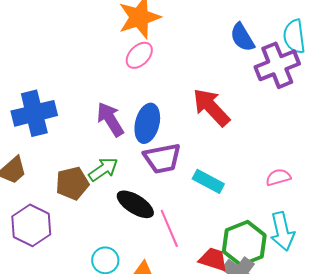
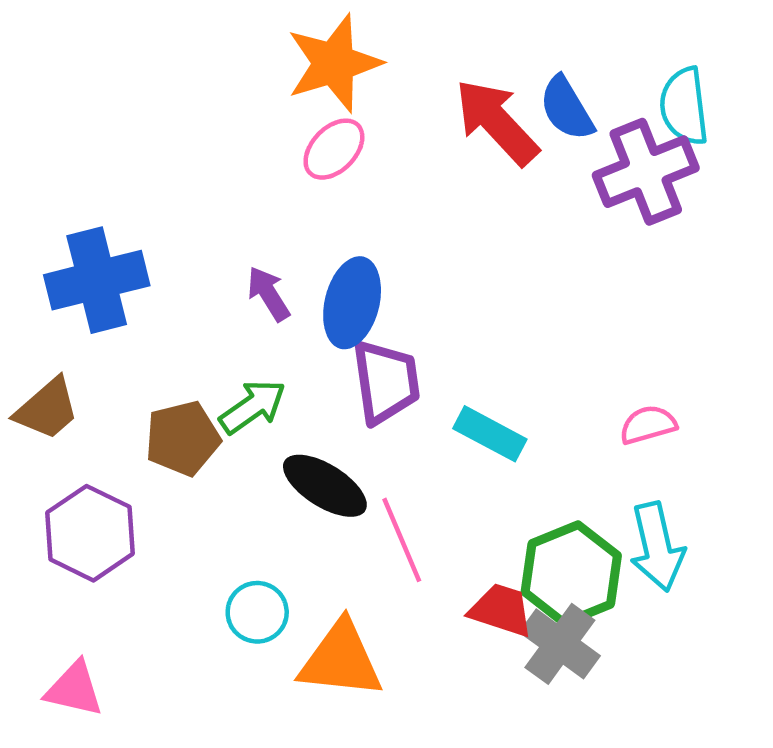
red arrow: (211, 107) -> (497, 122), moved
purple arrow: (110, 119) -> (268, 294), size x0.7
purple trapezoid: (162, 158) -> (386, 382), turned -87

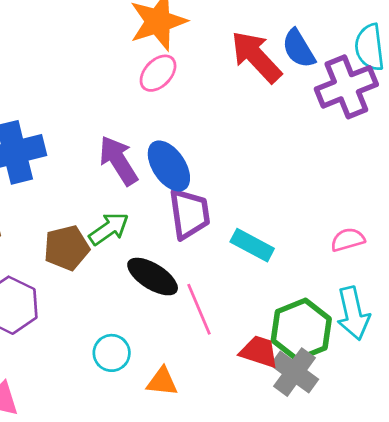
purple arrow: (268, 294) -> (118, 161), size x1.5
blue ellipse: (352, 303) -> (169, 166), turned -48
orange triangle: (341, 660) -> (162, 382), size x0.6

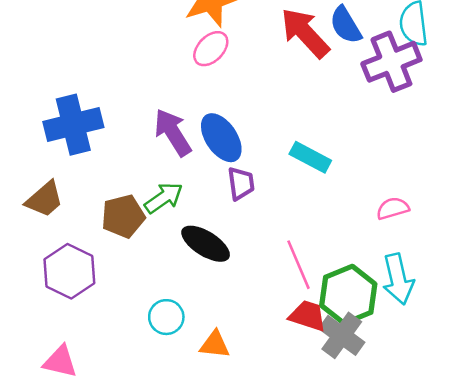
purple trapezoid: (189, 214) -> (241, 183), size x0.7
cyan rectangle: (252, 245) -> (310, 157), moved
pink line: (199, 309) -> (298, 265), moved

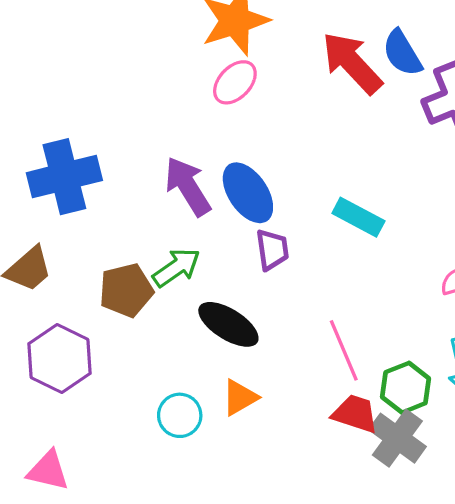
green hexagon: (348, 295) -> (406, 388), size x0.7
orange triangle: (215, 345) -> (240, 397), moved, turned -36

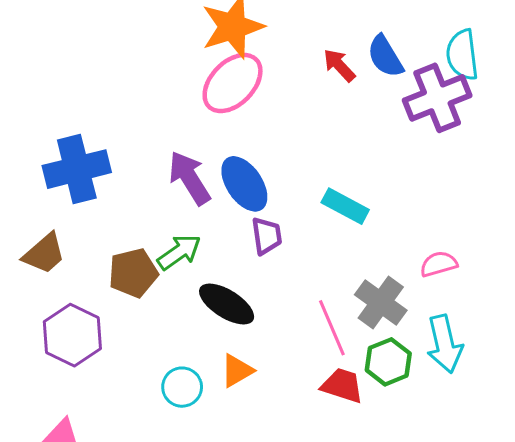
red arrow: (352, 63) -> (339, 65), size x0.6
pink ellipse: (235, 82) -> (233, 83), size x1.5
gray cross: (397, 438) -> (381, 303), moved

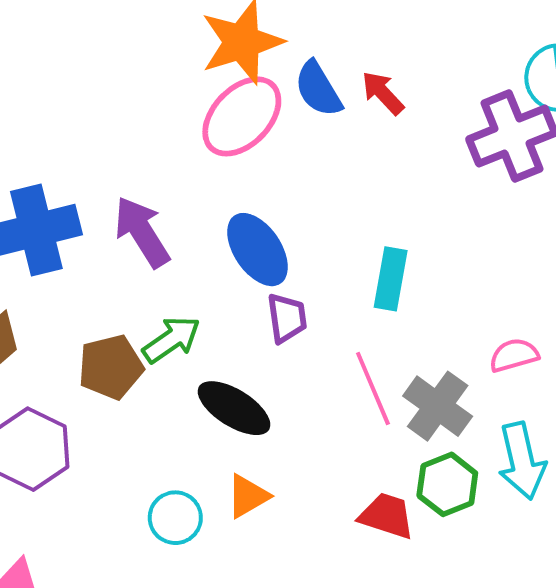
blue semicircle: (385, 56) -> (318, 89), moved
purple arrow: (190, 178) -> (142, 232), moved
cyan rectangle: (345, 206) -> (391, 279), turned 72
pink line: (332, 328) -> (373, 388), moved

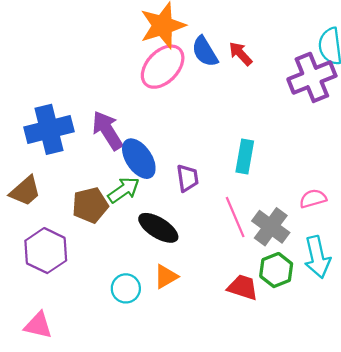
blue ellipse: (258, 250) -> (139, 159), moved

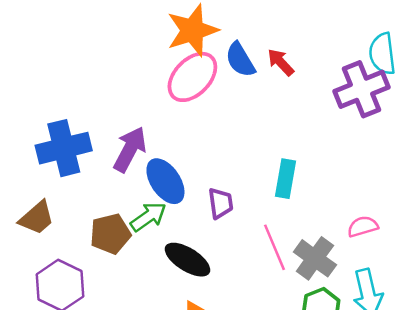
purple arrow: (107, 130) -> (130, 149), turned 60

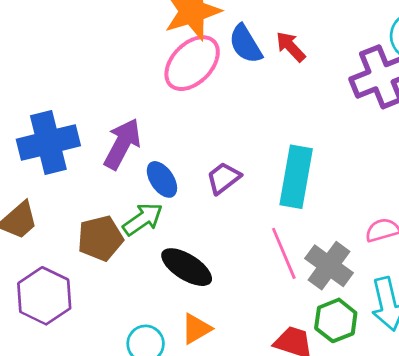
cyan rectangle: (286, 179) -> (296, 177), size x1.4
blue ellipse: (165, 181) -> (162, 179), size x0.7
purple trapezoid: (221, 203) -> (224, 178), moved, turned -120

